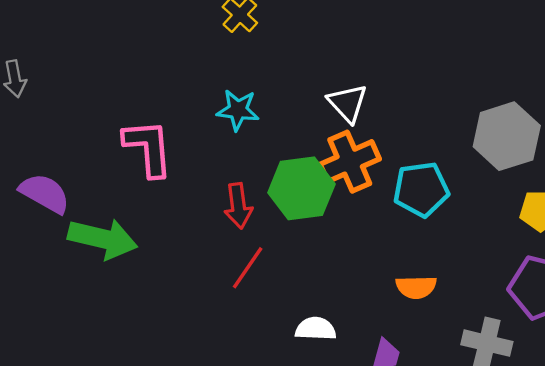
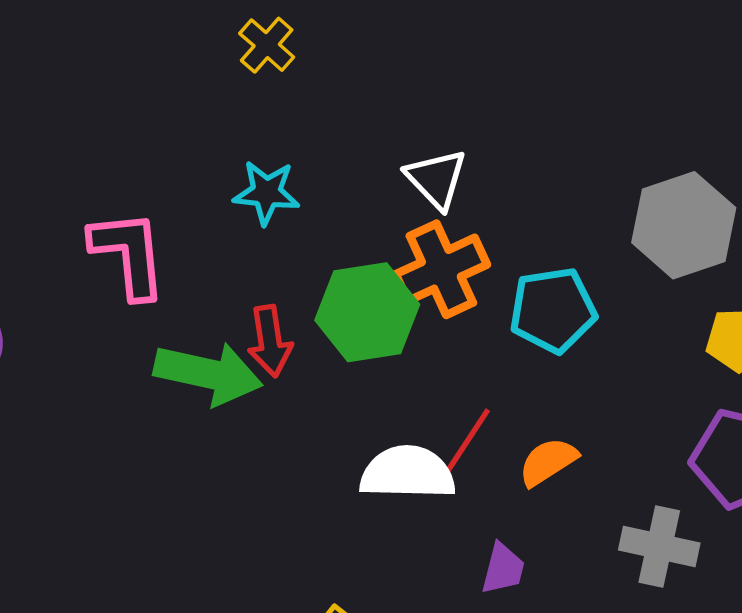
green arrow: (103, 239) -> (208, 373), moved
red line: (248, 268) -> (468, 441), moved
orange semicircle: (416, 287) -> (548, 462), turned 150
white semicircle: (316, 329) -> (408, 473), moved, size x1.5

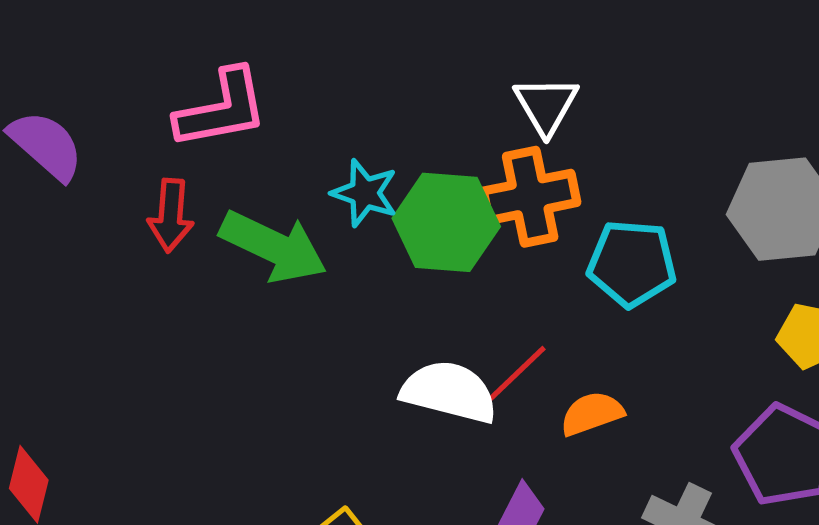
cyan star: (266, 193) -> (365, 193), moved
pink L-shape: (128, 254) -> (222, 109), turned 72
red arrow: (270, 341) -> (171, 215), moved

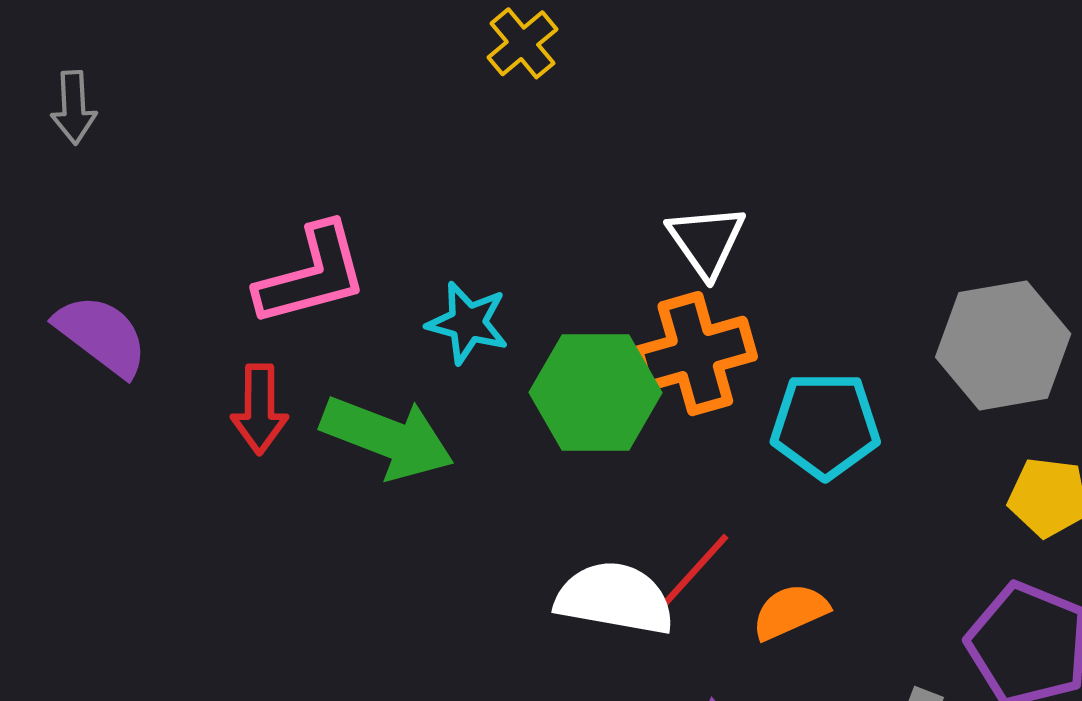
cyan star: (365, 193) -> (468, 323), moved

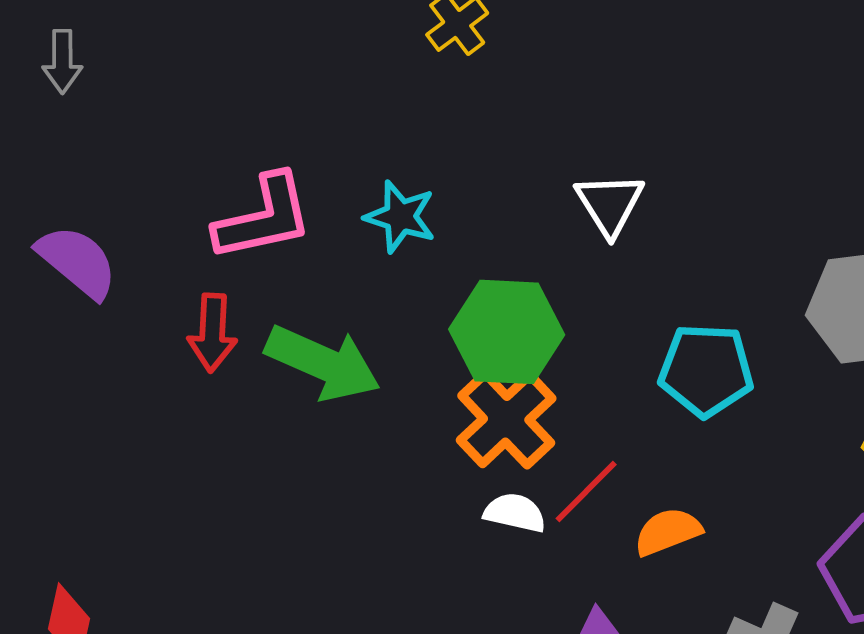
cyan star: (468, 323) -> (400, 217), moved
orange cross: (695, 354) -> (506, 419), moved, turned -30
white semicircle: (615, 598) -> (515, 513), size x0.6

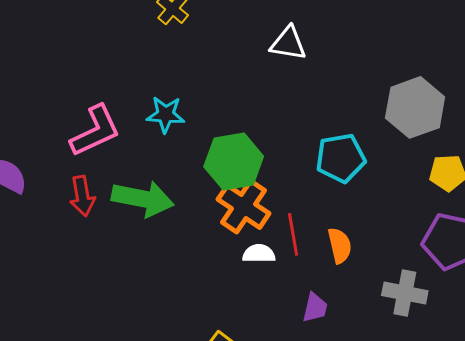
white triangle: (610, 204) -> (288, 43), moved, turned -36
red line: (586, 492) -> (293, 234), turned -42
orange semicircle: (668, 532) -> (340, 246), turned 111

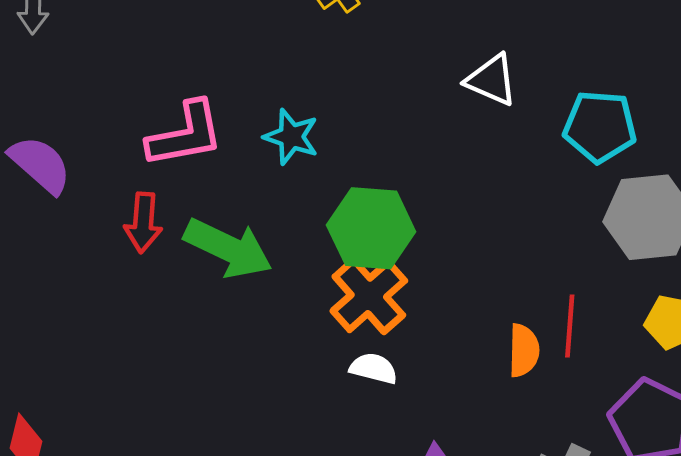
cyan pentagon: (341, 158) -> (600, 127), moved
red line: (293, 234) -> (570, 326), moved
orange semicircle: (340, 246) -> (524, 350), moved

